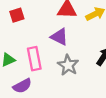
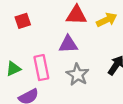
purple triangle: (59, 37) -> (68, 44), turned -30

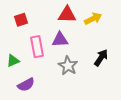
pink rectangle: (41, 68) -> (37, 47), moved

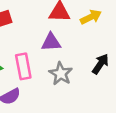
pink rectangle: (37, 47) -> (23, 66), moved

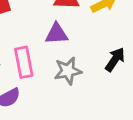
gray star: (61, 74) -> (68, 71), turned 30

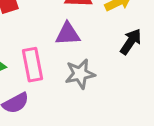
black arrow: (115, 59) -> (131, 42), moved

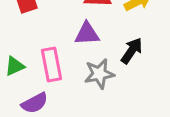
black arrow: (131, 42) -> (132, 51), moved

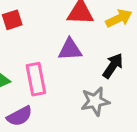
gray star: (99, 74) -> (95, 101), moved

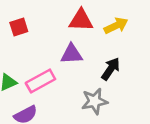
pink rectangle: (36, 79) -> (40, 81), turned 72

